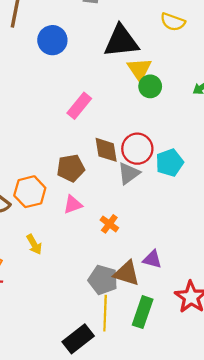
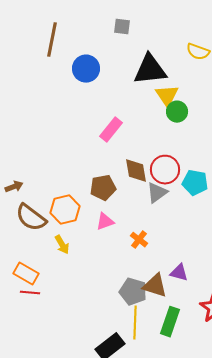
cyan pentagon: (170, 163) -> (195, 183), turned 30
yellow arrow: (34, 244) -> (62, 245), moved

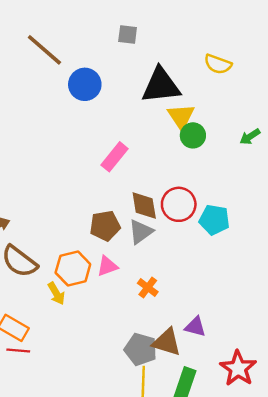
brown line: (52, 40) -> (44, 50), turned -60
gray triangle: (157, 193) -> (141, 232), moved
orange hexagon: (65, 210) -> (73, 269), moved

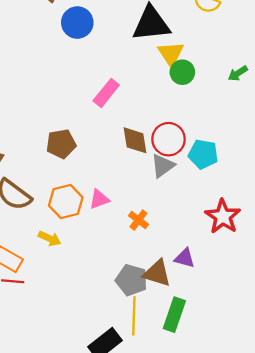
brown pentagon: (105, 226) -> (61, 144), moved
gray triangle: (141, 232) -> (163, 166), moved
yellow arrow: (56, 293) -> (50, 238), moved, turned -35
red star: (238, 368) -> (223, 217), moved

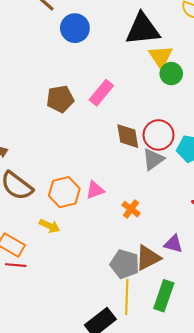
brown pentagon: (61, 144) -> (60, 99), moved
brown triangle: (157, 273) -> (148, 258), turned -44

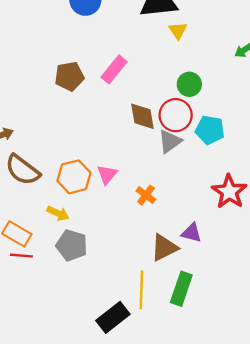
yellow triangle: (161, 57) -> (178, 31), size x0.7
green circle: (171, 74) -> (189, 84), moved
pink triangle: (95, 190) -> (107, 175), turned -30
gray pentagon: (125, 264) -> (72, 245), moved

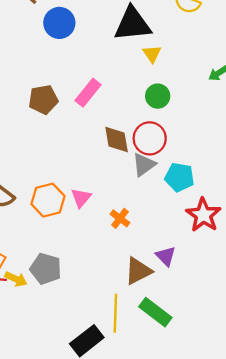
green circle: (189, 84) -> (158, 96), moved
cyan pentagon: (210, 130) -> (179, 177), moved
yellow arrow: (58, 213) -> (16, 279), moved
purple triangle: (192, 233) -> (166, 256), turned 30
green rectangle: (181, 289) -> (155, 312), turned -72

